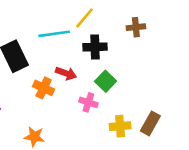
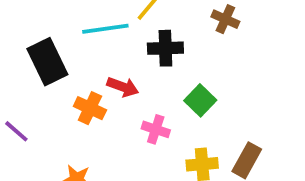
brown cross: (136, 27) -> (225, 19), turned 30
green square: (106, 81) -> (200, 100), moved

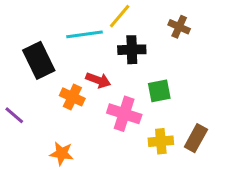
green square: (200, 100) -> (159, 91), turned 35
pink cross: (156, 129) -> (124, 114), size x1.5

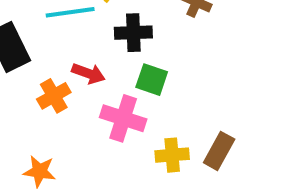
green square: (159, 91) -> (152, 80), moved, turned 30
orange cross: (72, 97) -> (54, 96), turned 35

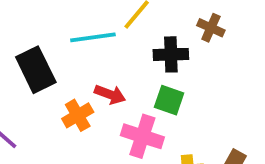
black cross: (133, 33) -> (171, 54), moved

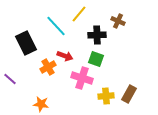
cyan line: (93, 37) -> (56, 26), turned 55

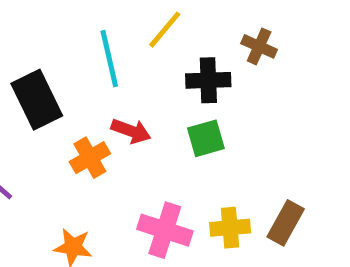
cyan line: (56, 26) -> (109, 59), turned 30
green square: (96, 59) -> (206, 138), turned -35
pink cross: (82, 78) -> (165, 230), moved

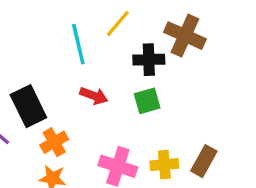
brown cross: (259, 46) -> (185, 36), size x1.6
black rectangle: (37, 100) -> (28, 106), moved
orange cross: (90, 158) -> (54, 142), moved

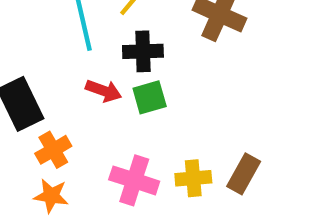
black cross: (149, 60) -> (143, 51), moved
green square: (147, 101) -> (150, 97), moved

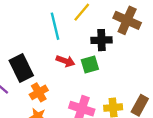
black cross: (143, 51) -> (101, 40), moved

